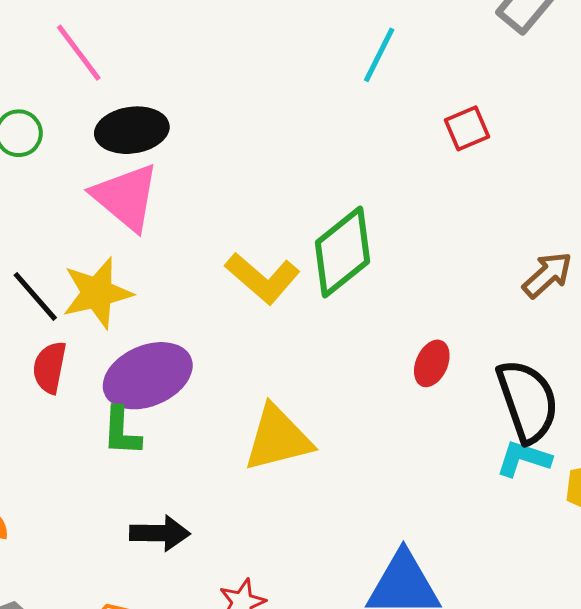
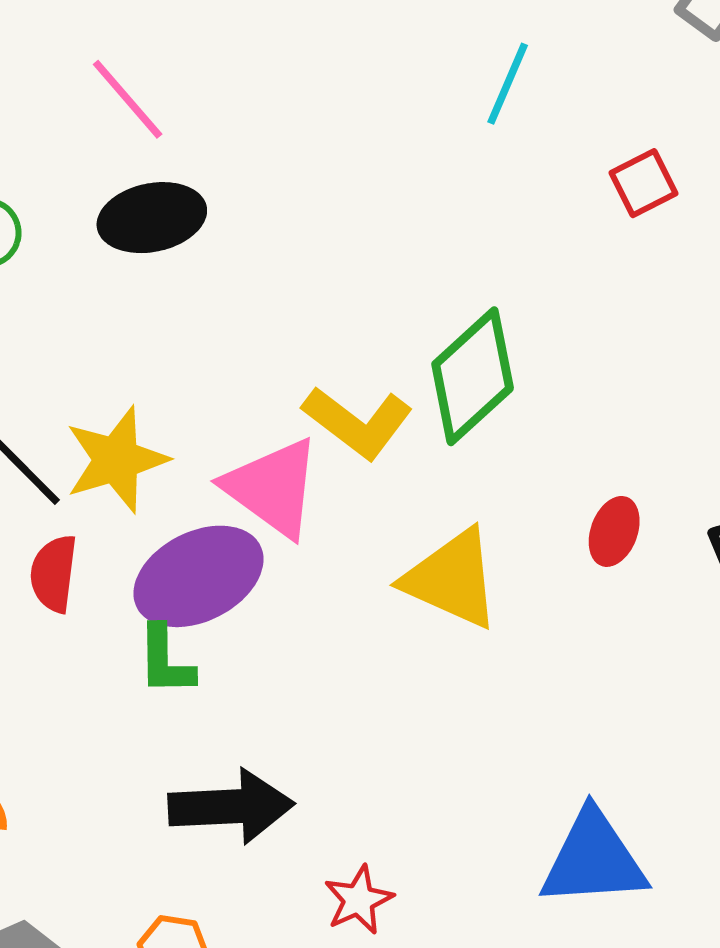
pink line: (79, 53) -> (128, 99), moved
pink triangle: (126, 197) -> (273, 488), moved
yellow triangle: (278, 438) -> (452, 579), moved, turned 42
black arrow: (160, 533) -> (231, 807), size x1.4

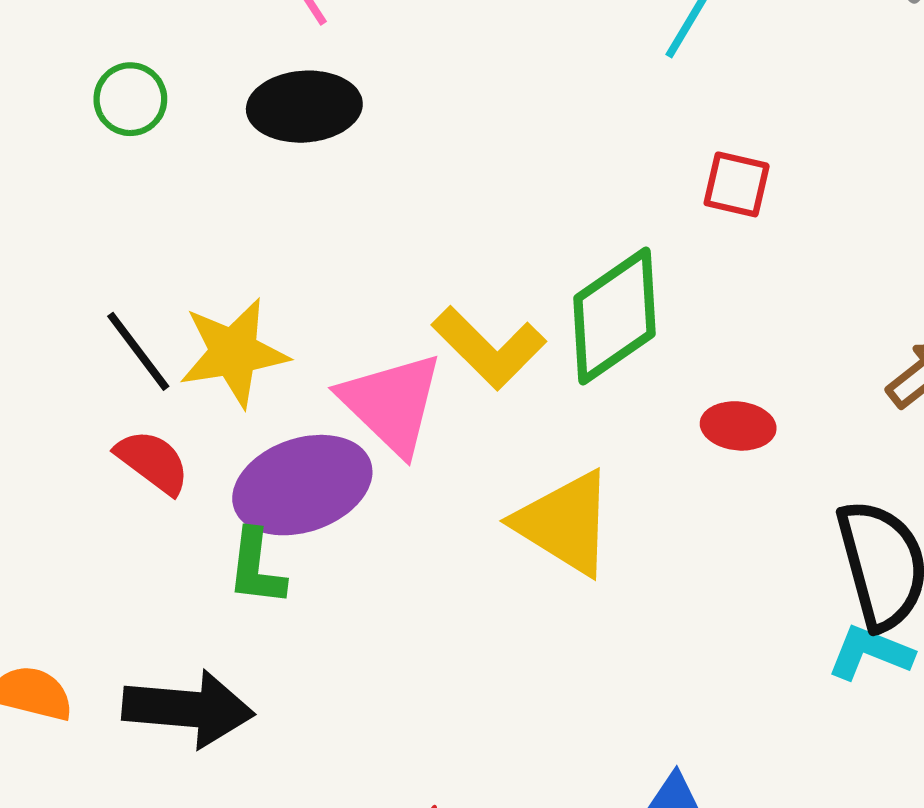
red square: (644, 183) -> (737, 184), moved, turned 32
red ellipse: (614, 531) -> (738, 426), moved, turned 68
red semicircle: (54, 574) -> (153, 462), turned 112
black arrow: (231, 807) -> (188, 709), moved

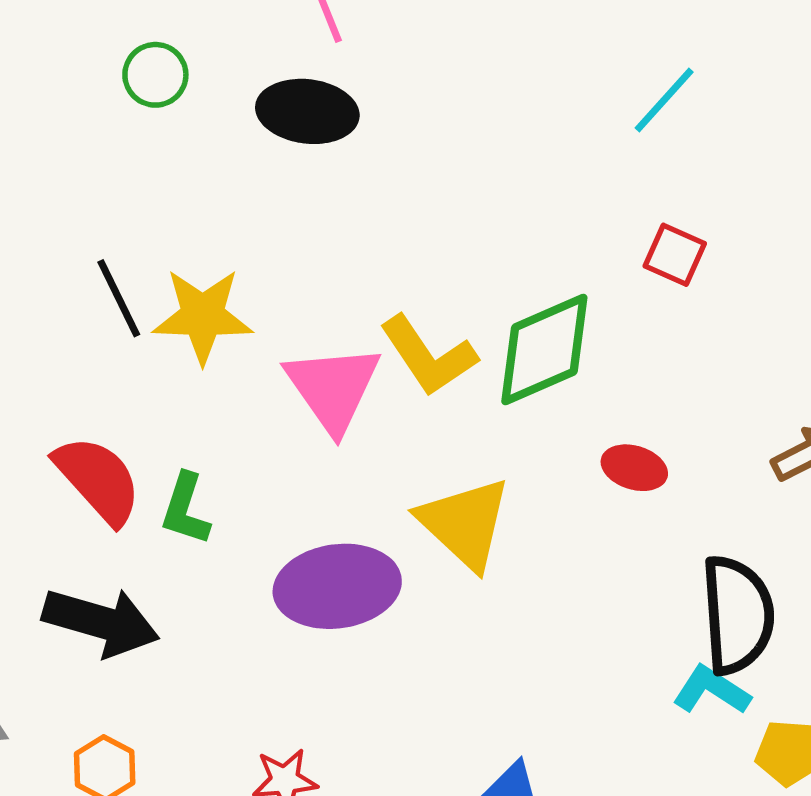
red semicircle: (153, 462) -> (98, 480), moved, size x1.4
purple ellipse: (302, 485) -> (337, 586), moved

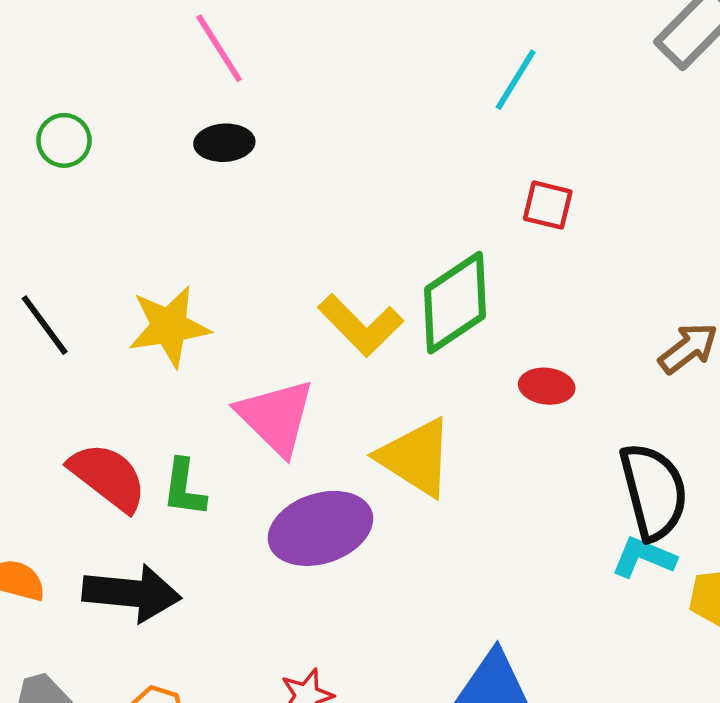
green circle: (155, 75) -> (64, 140), moved
black ellipse: (307, 111) -> (224, 143), size x0.7
black line: (119, 298) -> (45, 325), moved
pink triangle: (333, 388) -> (276, 417), moved

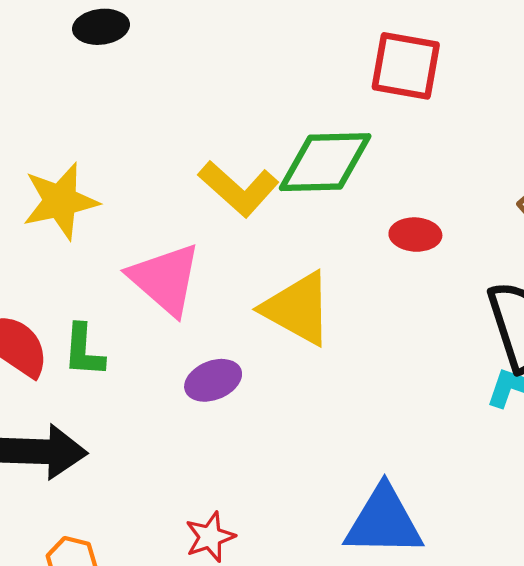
red square: (548, 205) -> (406, 66), size x1.5
green diamond: (455, 303) -> (325, 162), turned 36
purple ellipse: (320, 528) -> (213, 380), size x0.6

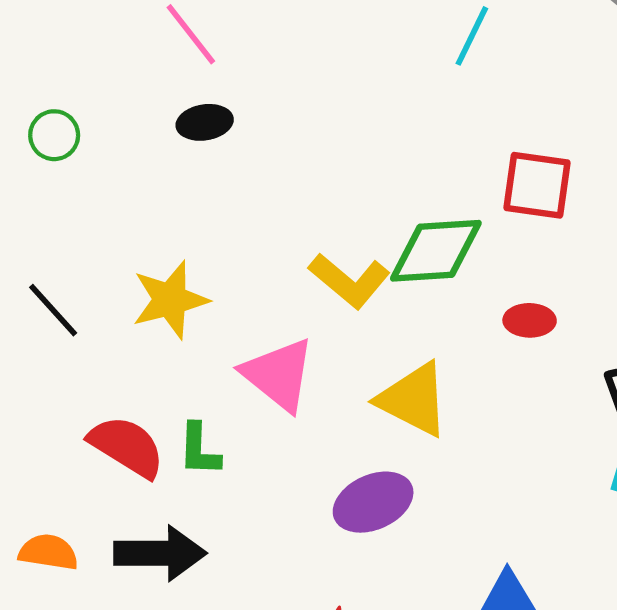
red square: (406, 66) -> (537, 185), moved
purple ellipse: (213, 380) -> (373, 502), moved, size x1.4

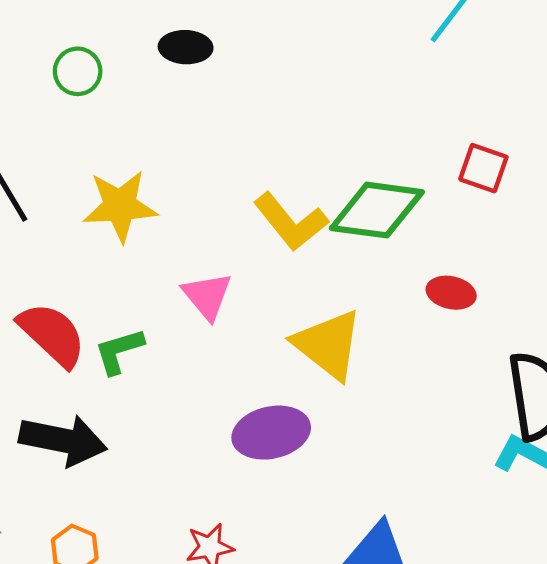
green circle: (54, 135) -> (78, 71), moved
red square: (537, 185) -> (483, 168), size x0.7
pink triangle: (279, 375) -> (207, 296), size x0.7
green L-shape: (199, 450) -> (119, 351), turned 60

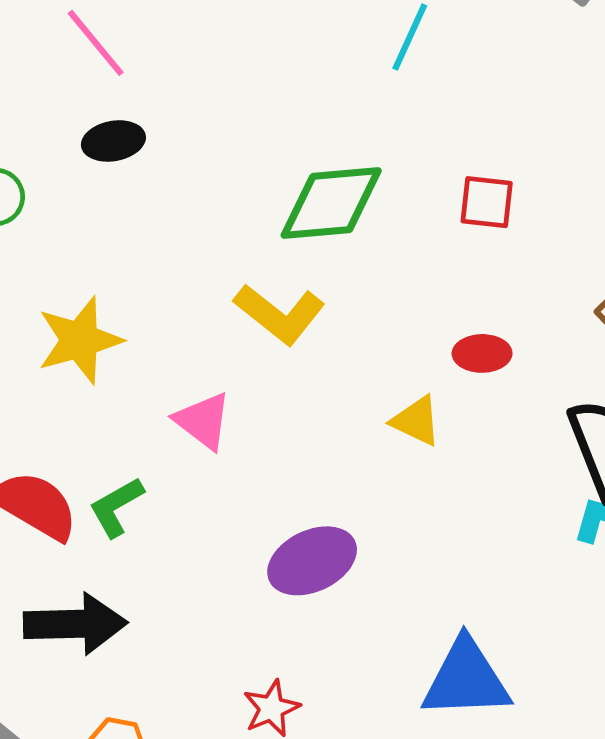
green diamond: (377, 210) -> (331, 203), moved
yellow triangle: (328, 344) -> (416, 421), moved, size x0.6

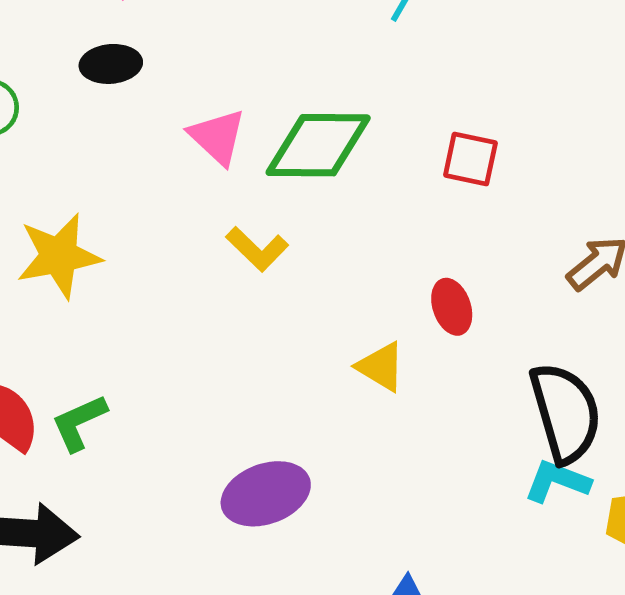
yellow L-shape: (280, 314) -> (257, 249), size x0.7
red ellipse: (482, 353) -> (452, 307), turned 66
pink triangle: (203, 421) -> (217, 137), moved

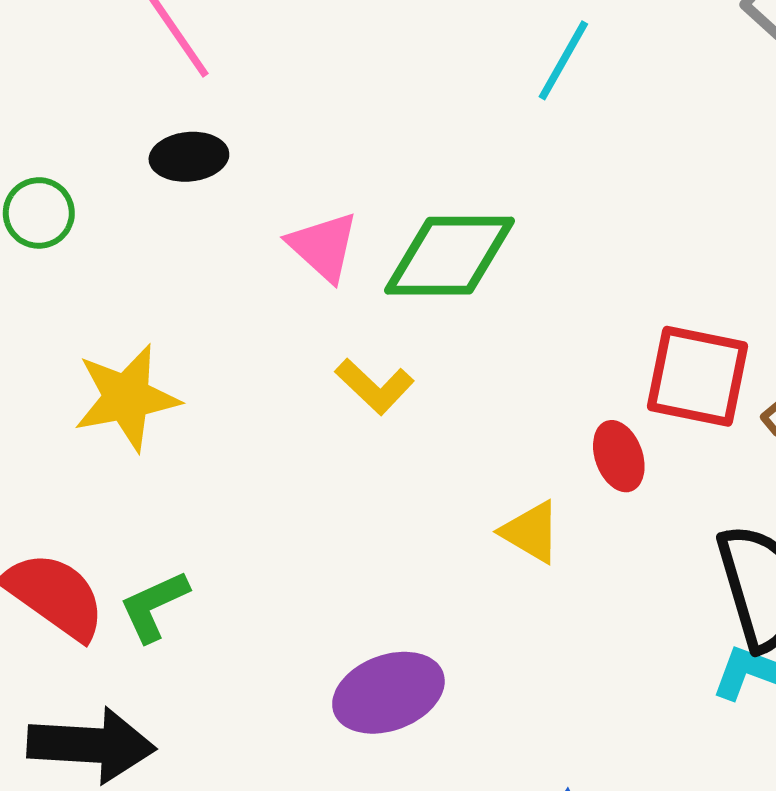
red square: (470, 159) -> (698, 376), moved, size x1.5

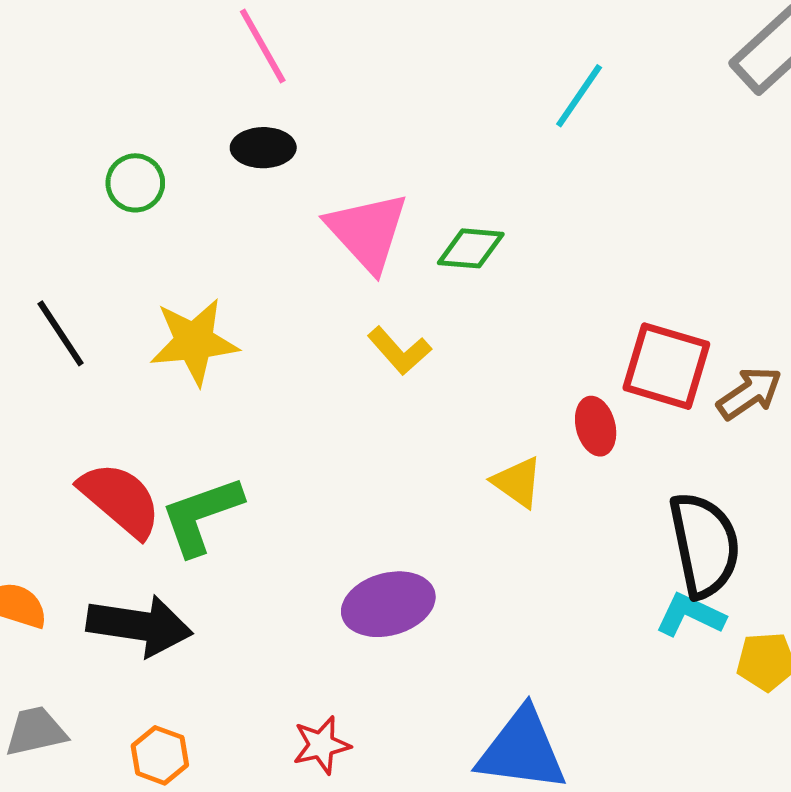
pink triangle: (323, 246) -> (367, 232), size x1.4
green diamond: (449, 256) -> (471, 248), size x0.6
green L-shape: (154, 606) -> (201, 515), size x1.4

